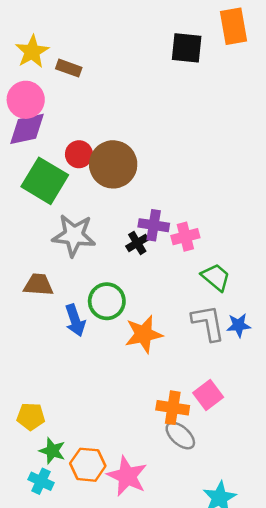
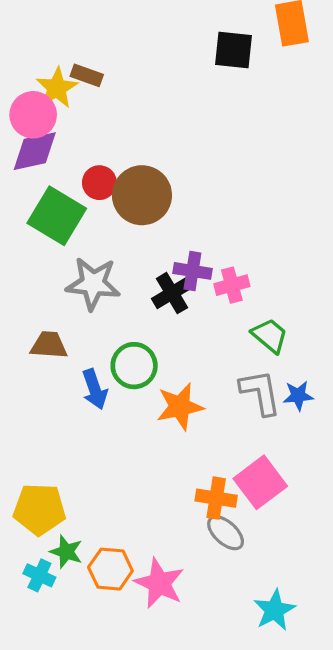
yellow star: (32, 52) -> (57, 88), moved
black cross: (137, 243) -> (172, 293), size x1.4
pink square: (208, 395) -> (260, 482), size x1.4
yellow pentagon: (31, 417) -> (39, 509), size x1.5
cyan cross: (41, 481) -> (39, 575), moved

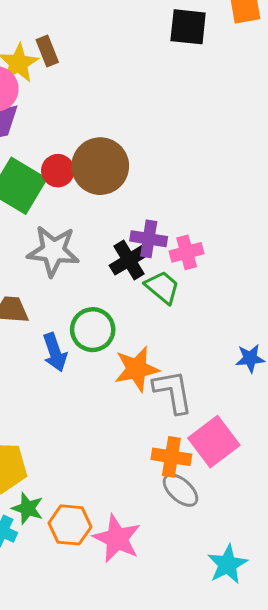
brown rectangle: (87, 75) -> (47, 51), turned 48
red circle: (99, 183) -> (58, 171), moved
green trapezoid: (270, 336) -> (162, 287), moved
gray L-shape: (260, 392) -> (173, 392), moved

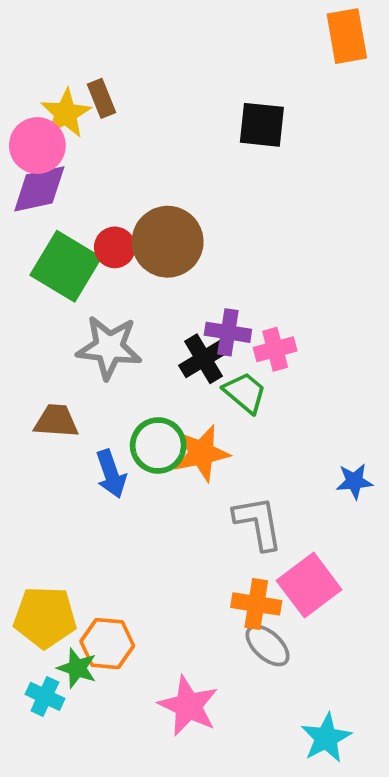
black square: (188, 27) -> (262, 125), moved
orange star: (137, 369) -> (202, 453), moved
orange hexagon: (70, 525) -> (107, 644), moved

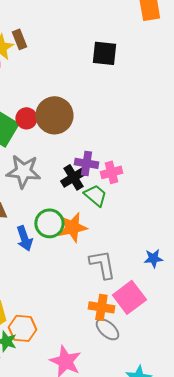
blue star: (354, 481) -> (153, 258), moved

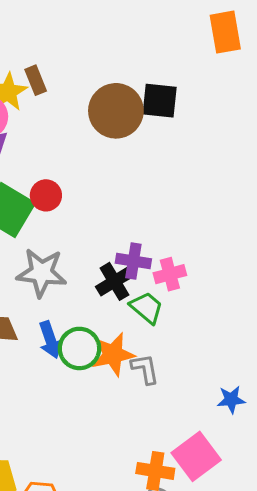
brown circle: (54, 115) -> (116, 111), moved
blue arrow: (24, 238) -> (50, 340), moved
gray L-shape: (102, 264) -> (145, 369), moved, size x0.7

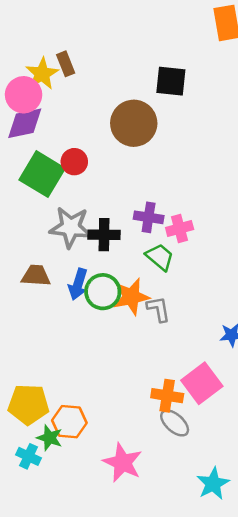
brown circle: (116, 111) -> (134, 123), moved
black cross: (114, 281) -> (104, 235), moved, turned 32
blue arrow: (50, 340) -> (78, 284), turned 36

